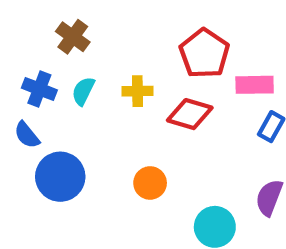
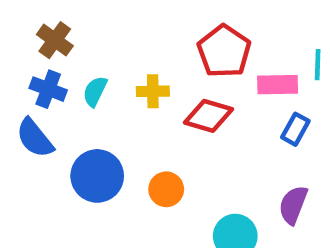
brown cross: (73, 37) -> (55, 40), moved
blue semicircle: (27, 135) -> (35, 138), size x1.4
blue circle: (60, 177) -> (97, 176), moved

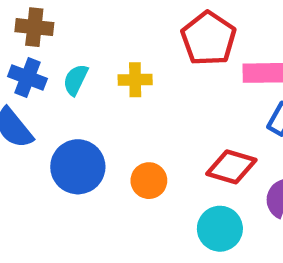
brown cross: (55, 40) -> (34, 27), turned -30
red diamond: (209, 116) -> (231, 167), moved

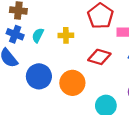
red diamond: (231, 167) -> (99, 57), moved
orange circle: (149, 181) -> (72, 83), size x1.5

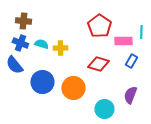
cyan semicircle: (38, 35) -> (41, 44), turned 80
yellow cross: (66, 35) -> (60, 48), moved

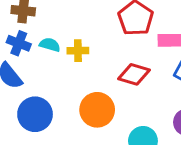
blue circle: (42, 82) -> (35, 114), moved

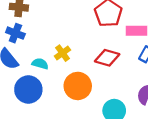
cyan semicircle: (50, 45) -> (40, 64), moved
yellow cross: (78, 51) -> (62, 53), moved, turned -35

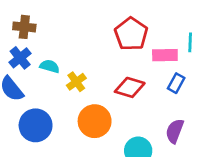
blue cross: (15, 33) -> (20, 58), turned 30
cyan semicircle: (40, 64) -> (50, 66), moved

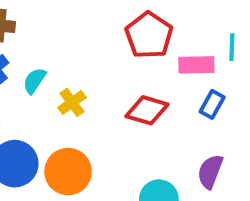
cyan semicircle: (50, 66) -> (34, 81), turned -72
orange circle: (95, 121) -> (68, 172), moved

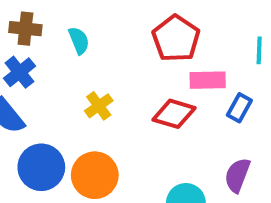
pink rectangle: (196, 65) -> (208, 80), moved
cyan semicircle: (34, 81) -> (79, 40), moved, turned 124

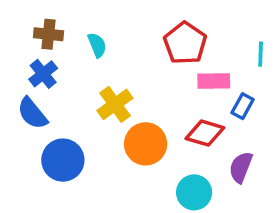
yellow cross: (99, 106) -> (115, 104), size x1.4
red diamond: (174, 114) -> (205, 133), moved
orange circle: (95, 175) -> (146, 144), moved

